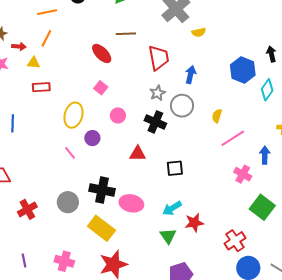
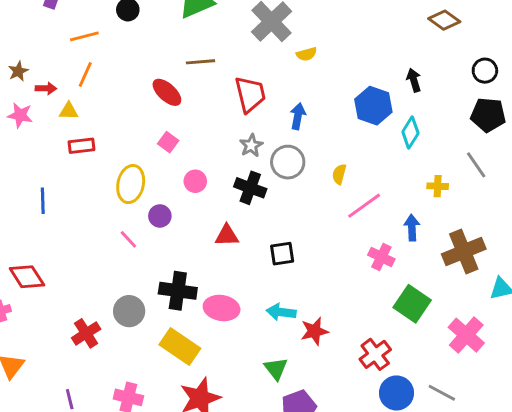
cyan arrow: (172, 208) -> (281, 312), turned 42
red cross: (27, 209) -> (86, 333), moved
green triangle: (168, 236) -> (276, 369), moved

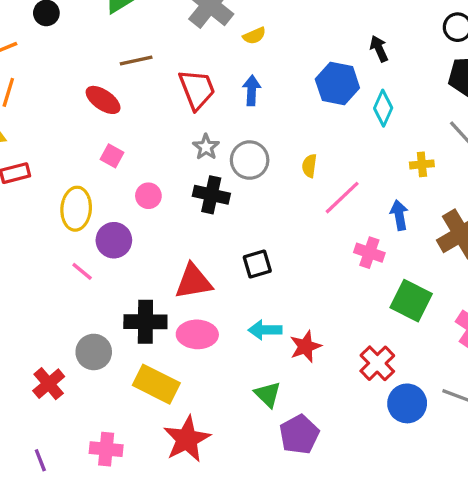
blue arrow: (298, 116) -> (252, 90), moved
purple circle: (160, 216) -> (114, 240), size x1.4
red triangle: (227, 235) -> (193, 282), moved, size x1.4

